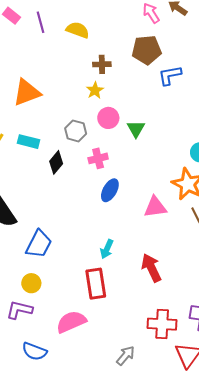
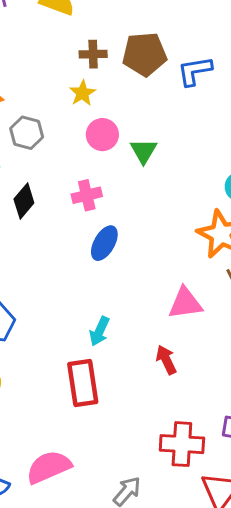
brown pentagon: (147, 50) -> (144, 54), moved
gray hexagon: (76, 131) -> (27, 133), moved
pink triangle: (155, 207) -> (185, 303), moved
red arrow: (151, 268) -> (166, 360), size x0.7
pink semicircle: (71, 322) -> (49, 467), moved

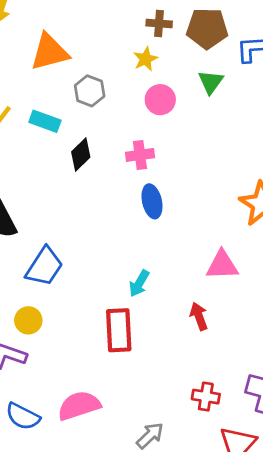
green triangle: (144, 151) -> (211, 82), moved
blue ellipse: (104, 243) -> (152, 201), turned -48
red cross: (182, 444) -> (206, 397), size x0.7

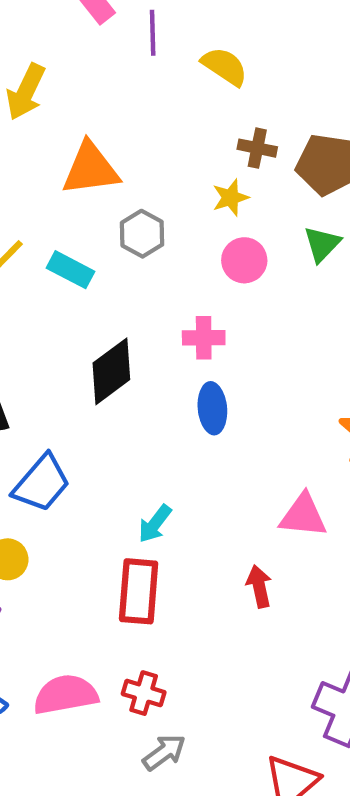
black diamond: (81, 155) -> (111, 371), moved, size x1.4
cyan arrow: (139, 283) -> (155, 524), moved
red cross: (206, 397) -> (144, 693), moved

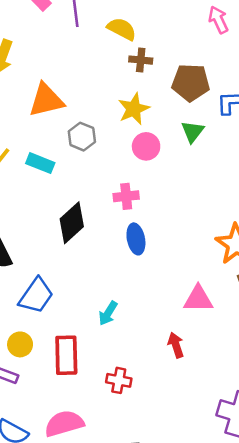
brown cross: (257, 148) -> (141, 60), moved
yellow star: (230, 198) -> (134, 109), size x1.4
red rectangle: (139, 591) -> (66, 355), moved
red cross: (144, 693) -> (119, 380), moved

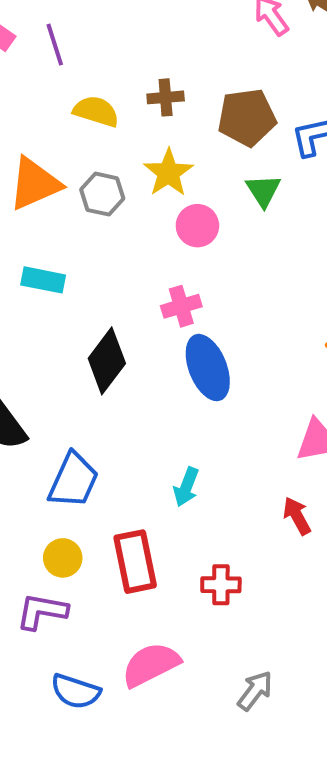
yellow semicircle: (122, 29) -> (96, 111), moved
gray hexagon: (82, 137) -> (102, 194), moved
blue ellipse: (136, 239) -> (208, 368), size x1.4

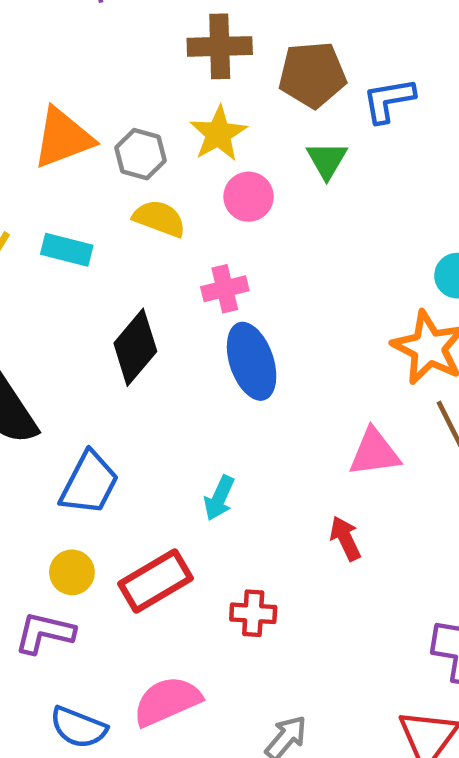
brown cross: (166, 97) -> (220, 46), size x1.5
yellow semicircle: (96, 111) -> (159, 218), moved
red rectangle: (135, 562) -> (155, 581), turned 68

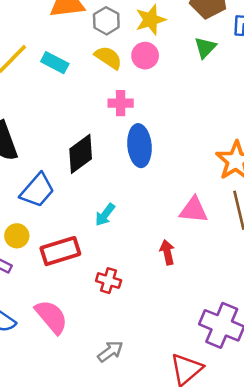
pink circle: (249, 197) -> (145, 56), moved
pink cross: (225, 289) -> (121, 103), moved
black diamond: (135, 347) -> (81, 154), moved
pink semicircle: (167, 701) -> (51, 317), turned 60

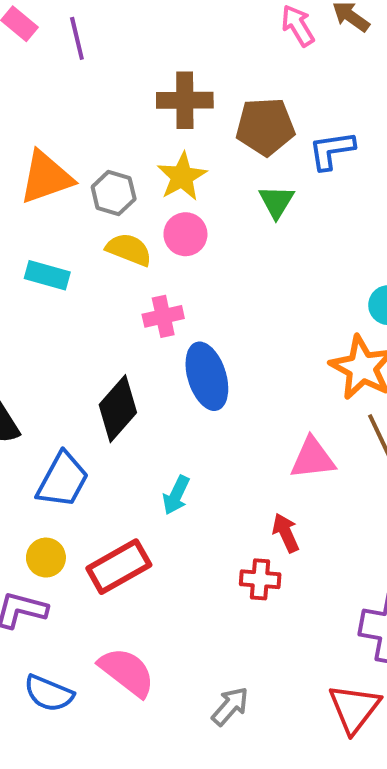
red cross: (109, 281) -> (260, 579), moved

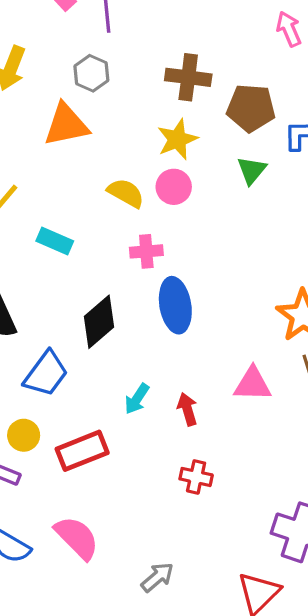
gray hexagon: (114, 193) -> (91, 73), moved
cyan rectangle: (47, 275) -> (55, 241), moved
red arrow: (286, 533) -> (187, 409), moved

